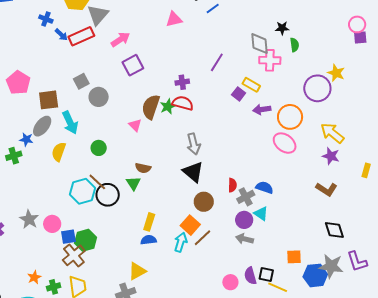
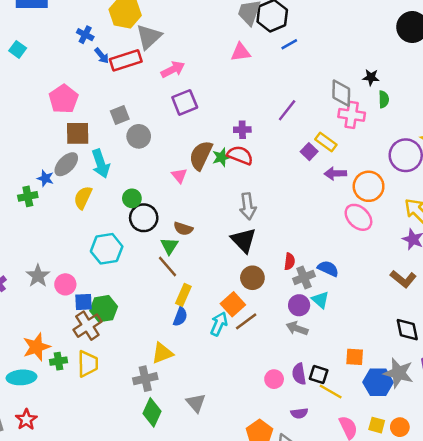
pink pentagon: (18, 83) -> (63, 99), moved
brown line: (97, 182) -> (168, 267), moved
black circle: (108, 195) -> (144, 218), moved
blue semicircle: (149, 240) -> (180, 317), turned 112
orange star: (34, 277) -> (36, 347), size x1.6

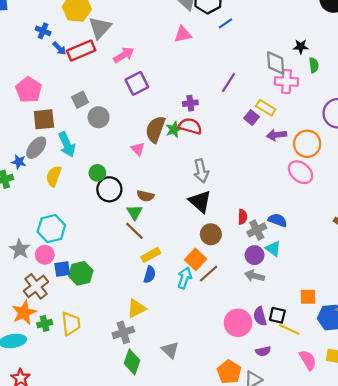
cyan hexagon: (107, 249) -> (51, 229), moved
yellow rectangle: (183, 295) -> (151, 255), turned 42
brown cross: (87, 326) -> (36, 286), moved
pink circle: (274, 379) -> (238, 323), size x1.6

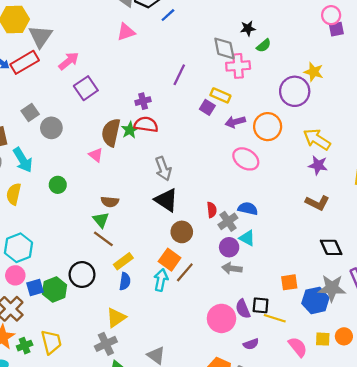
green semicircle: (314, 65) -> (264, 46), turned 64
pink ellipse: (301, 172) -> (246, 159), moved
black circle: (109, 189) -> (82, 275), moved

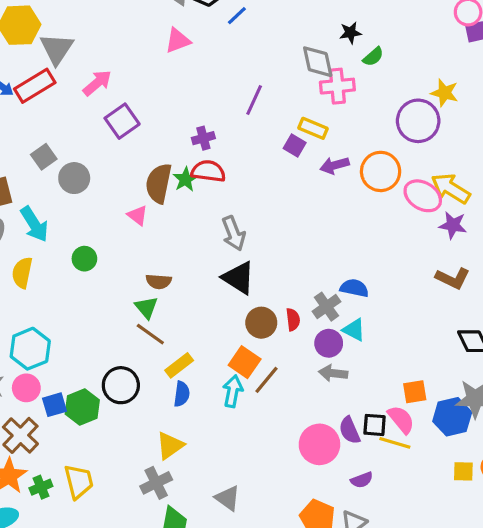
pink ellipse: (246, 159) -> (423, 196), moved
red semicircle: (212, 210) -> (293, 320), moved
pink semicircle: (298, 347) -> (401, 419), moved

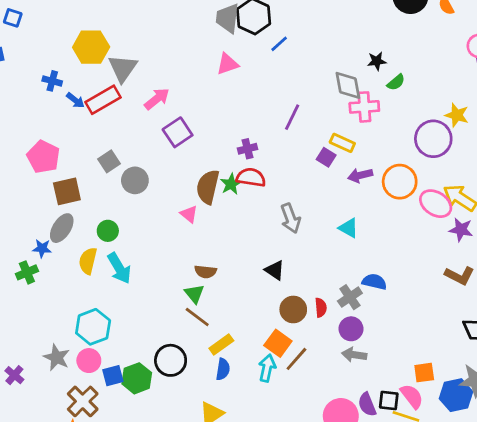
cyan arrow: (34, 224) -> (119, 268), moved
gray arrow: (234, 233) -> (291, 218), moved
green circle: (84, 259) -> (108, 231), moved
black triangle: (239, 278) -> (275, 270), size x0.7
cyan triangle: (354, 330) -> (348, 228), moved

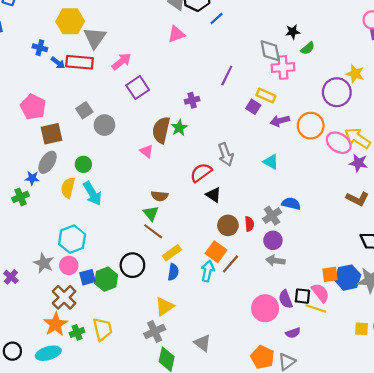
red rectangle: (103, 100) -> (79, 62), turned 35
red semicircle: (251, 177) -> (201, 173), moved, turned -45
blue hexagon: (456, 395) -> (348, 278), moved

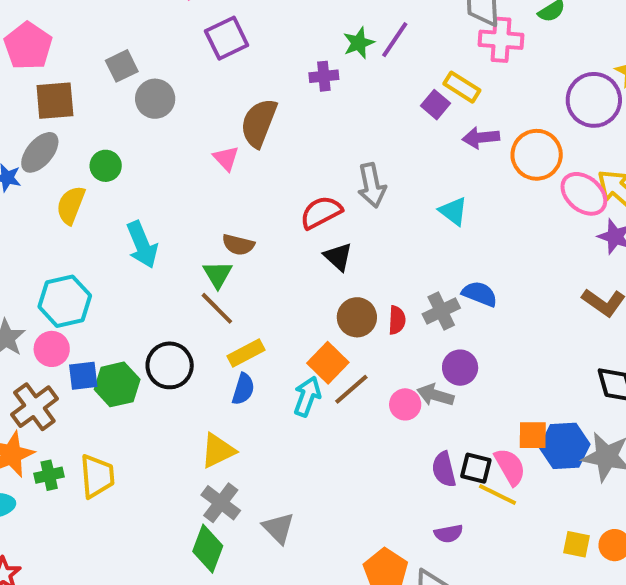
green star: (179, 128) -> (359, 43), moved
cyan arrow: (92, 193) -> (142, 245), moved
purple circle: (273, 240) -> (460, 368), moved
pink circle: (265, 308) -> (405, 404), moved, size x0.6
gray cross: (155, 332) -> (221, 503), moved, turned -36

